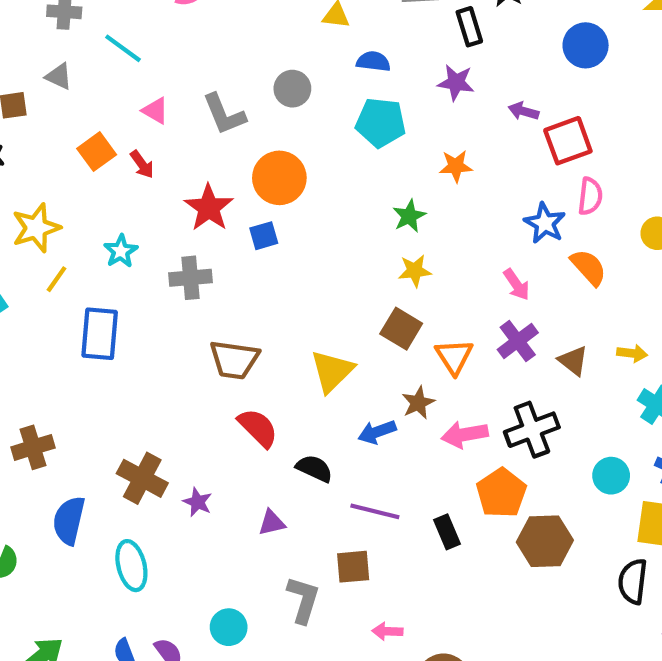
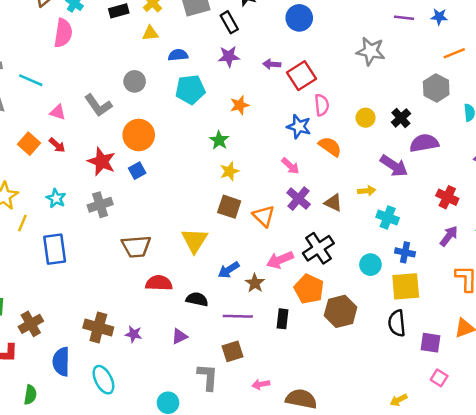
brown star: (418, 403) -> (255, 283), moved
red semicircle: (258, 428) -> (159, 283), turned -30
black rectangle: (447, 532) -> (282, 319), turned 42

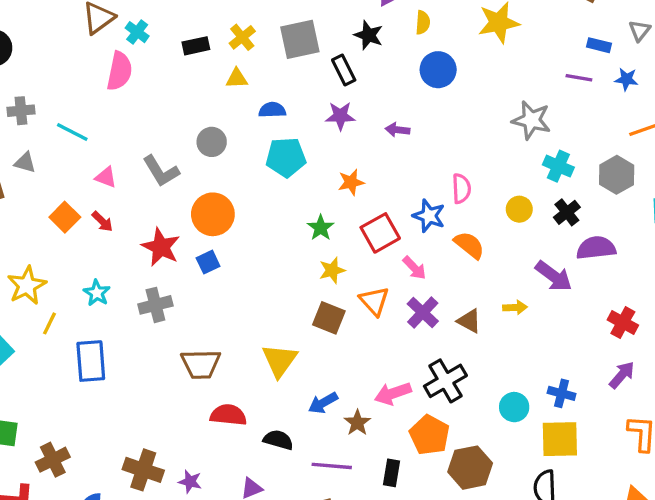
red square: (302, 76) -> (380, 233), moved
orange triangle: (264, 216) -> (374, 301), moved
cyan cross: (388, 217) -> (558, 166), moved

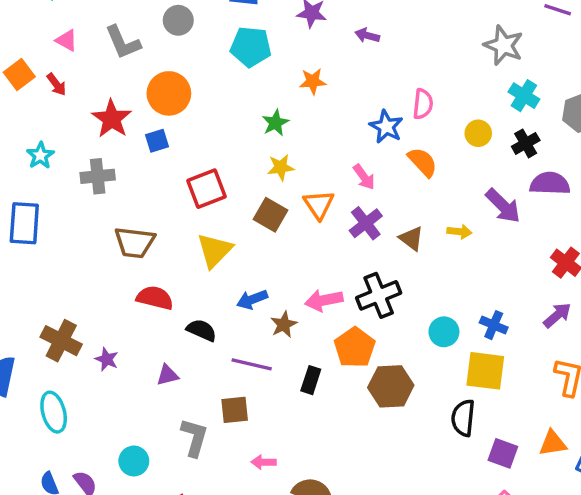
red square: (380, 233) -> (207, 189), moved

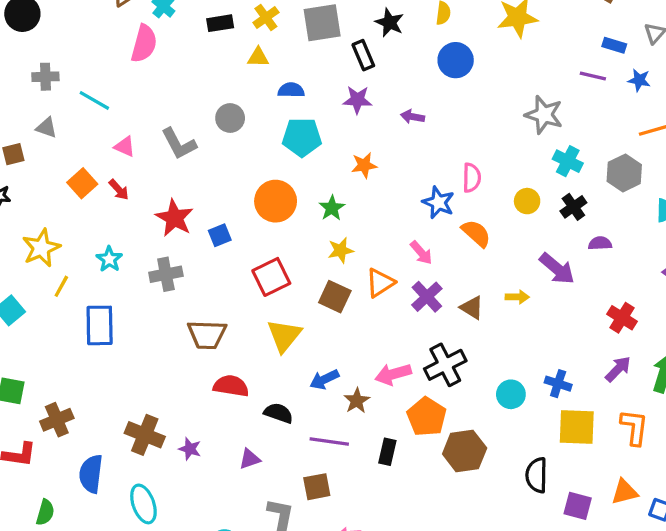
orange circle: (169, 93) -> (276, 201), moved
purple semicircle: (550, 184) -> (600, 243), size x0.6
orange triangle: (319, 204) -> (380, 283), turned 36
yellow square: (485, 371) -> (577, 427), moved

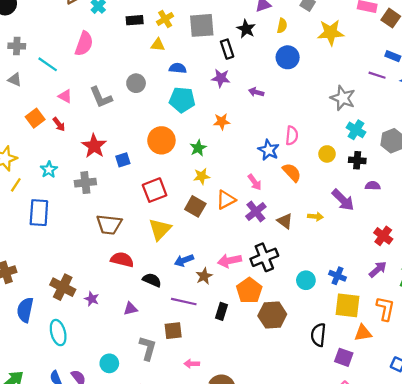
pink semicircle: (144, 44) -> (84, 44), moved
black cross: (573, 207) -> (357, 160), turned 35
orange triangle: (625, 492) -> (363, 333), moved

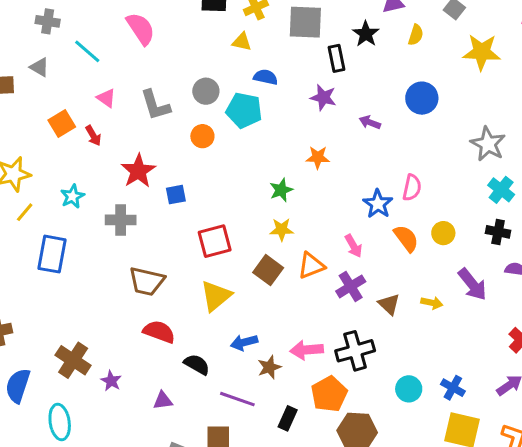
pink semicircle: (84, 44) -> (141, 29), turned -60
blue circle: (288, 57) -> (422, 98), moved
cyan pentagon: (182, 100) -> (244, 110), moved
orange circle: (161, 140) -> (202, 136), moved, size x0.6
yellow circle: (327, 154) -> (443, 233), moved

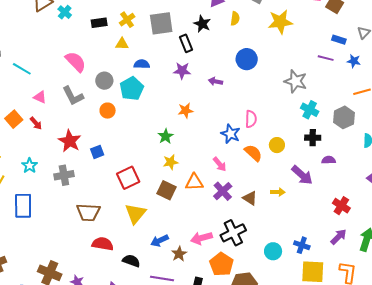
pink semicircle: (141, 29) -> (76, 62), moved
cyan pentagon: (244, 110) -> (132, 89), turned -30
orange triangle: (311, 266) -> (194, 182), turned 30

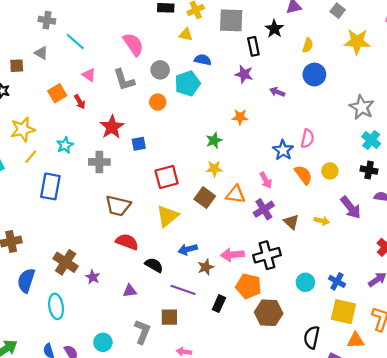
yellow semicircle: (235, 19) -> (308, 45), moved
orange pentagon: (221, 264) -> (249, 286), turned -30

